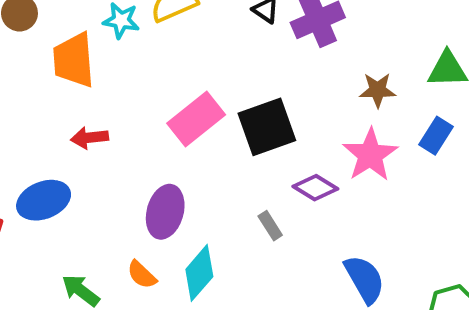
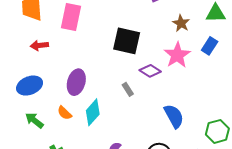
brown star: (378, 90) -> (181, 23), turned 30
pink rectangle: (196, 119) -> (71, 17), moved, turned -40
black square: (267, 127) -> (127, 41), turned 32
blue ellipse: (44, 200) -> (30, 86), moved

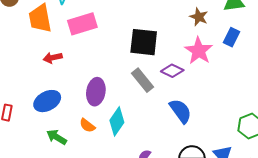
pink rectangle: (71, 17) -> (82, 24), turned 68
gray rectangle: (128, 89) -> (142, 80), moved, size x1.6
blue semicircle: (174, 116) -> (180, 111), moved

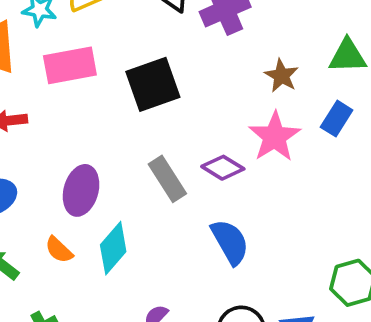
black square: (144, 42) -> (153, 84), moved, turned -32

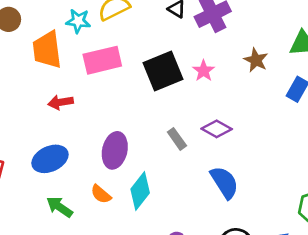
pink star: (275, 137) -> (204, 71), moved, size x0.6
gray rectangle: (167, 179) -> (177, 139), size x0.7

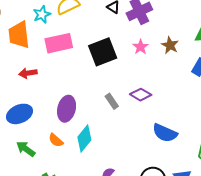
cyan star: (78, 21) -> (42, 14), turned -30
pink star: (204, 71) -> (141, 47), moved
blue semicircle: (224, 182) -> (165, 133), moved, turned 145

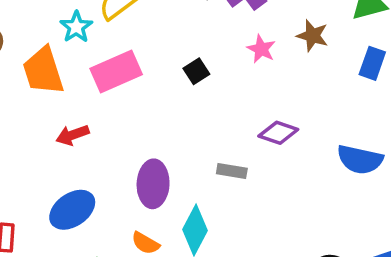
black square: (103, 52) -> (196, 71), size x0.5
gray rectangle: (112, 101) -> (232, 171), moved, turned -35
blue semicircle: (165, 133) -> (360, 160), moved

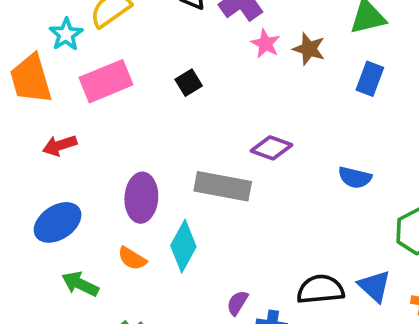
pink star: (261, 49) -> (265, 44), moved
blue semicircle: (360, 160) -> (355, 177), size x0.7
gray rectangle: (232, 171) -> (223, 186), size x1.8

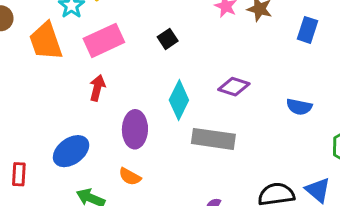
red arrow: (60, 145) -> (97, 88), moved, turned 125
gray rectangle: (223, 186) -> (213, 139), moved
cyan diamond: (183, 246) -> (179, 100), moved

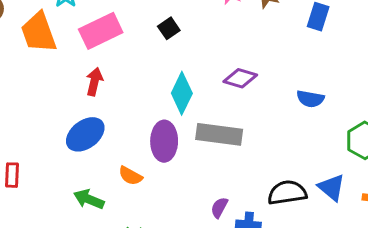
purple ellipse: (135, 129) -> (164, 141), moved
blue ellipse: (71, 151) -> (85, 134), moved

